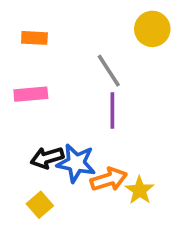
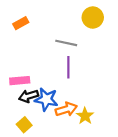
orange rectangle: (34, 38) -> (21, 23), turned -32
gray line: (109, 71) -> (66, 43), turned -45
pink rectangle: (31, 94) -> (20, 81), moved

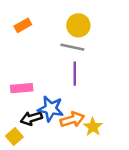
yellow circle: (93, 17) -> (78, 25), moved
black arrow: (29, 96) -> (31, 118), moved
yellow square: (24, 125) -> (14, 136), moved

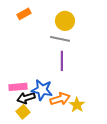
orange rectangle: (23, 25) -> (24, 14), moved
pink rectangle: (22, 88) -> (18, 87), moved
yellow square: (14, 136) -> (23, 112), moved

